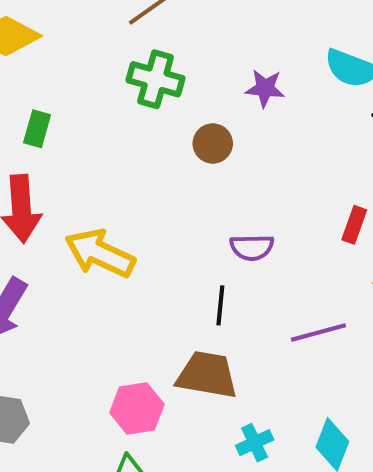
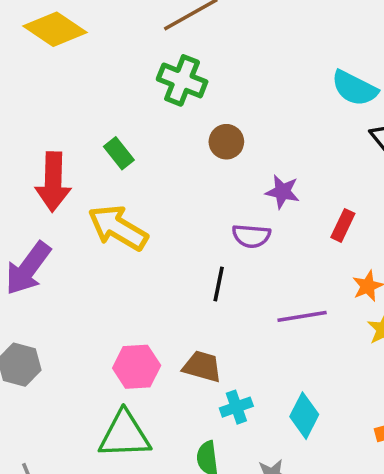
purple star: (265, 88) -> (282, 192), moved
green rectangle: (37, 129) -> (119, 153), moved, turned -60
brown trapezoid: (207, 375) -> (202, 366), moved, size x0.7

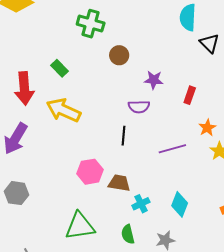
cyan semicircle: (354, 88) -> (188, 17), turned 72
pink hexagon: (137, 367) -> (90, 172), moved

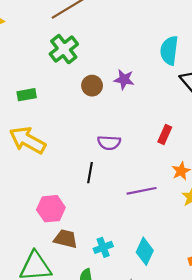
green cross: (91, 24) -> (64, 49), turned 32
green rectangle: (59, 68) -> (27, 95), turned -60
purple star: (154, 80) -> (124, 79), moved
brown trapezoid: (119, 183) -> (66, 239), moved

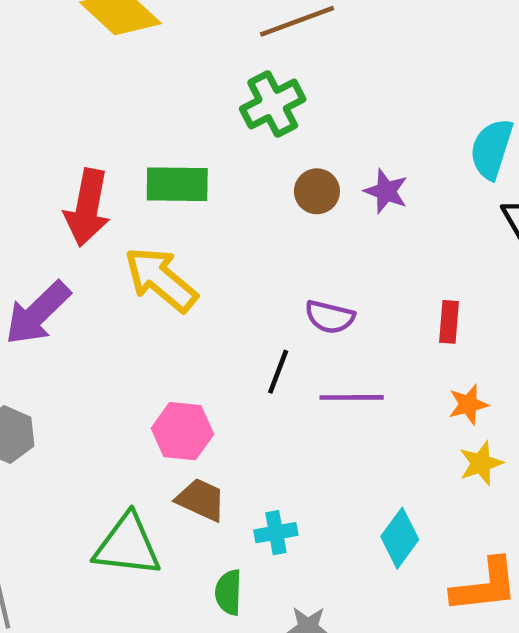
green rectangle: (27, 95) -> (177, 184), size x1.5
red rectangle: (165, 134) -> (449, 322), turned -30
purple line: (142, 191) -> (352, 397), moved
cyan diamond: (145, 251) -> (400, 538), moved

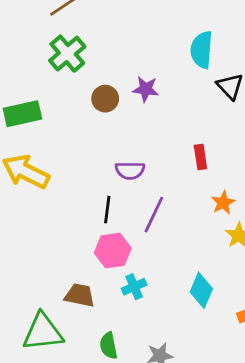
purple line: (352, 397) -> (154, 215), turned -51
pink hexagon: (182, 431) -> (113, 251), moved
cyan cross: (276, 533) -> (134, 287), moved

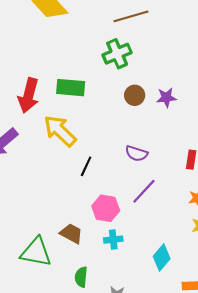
purple star: (146, 89) -> (166, 98), turned -30
black line: (107, 210) -> (86, 166), moved

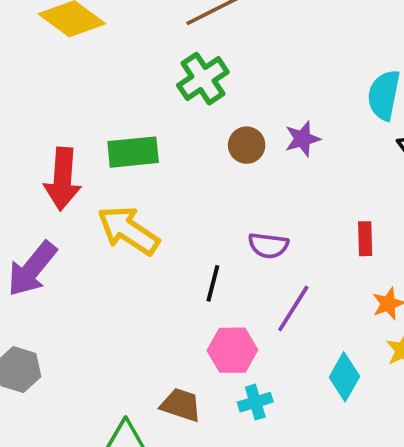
black line: (86, 166) -> (213, 283), moved
cyan diamond: (162, 257) -> (344, 377), moved

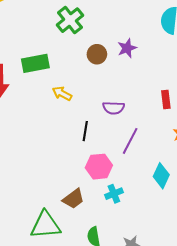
yellow arrow: (128, 230) -> (62, 94), moved, size x0.6
brown trapezoid: (181, 405) -> (73, 199), turned 130

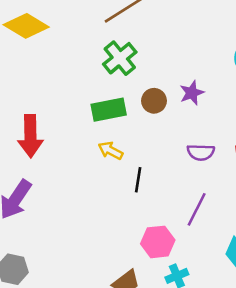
green rectangle: (35, 63) -> (109, 110), moved
purple semicircle: (114, 108) -> (201, 152), moved
black line: (85, 131) -> (138, 180), moved

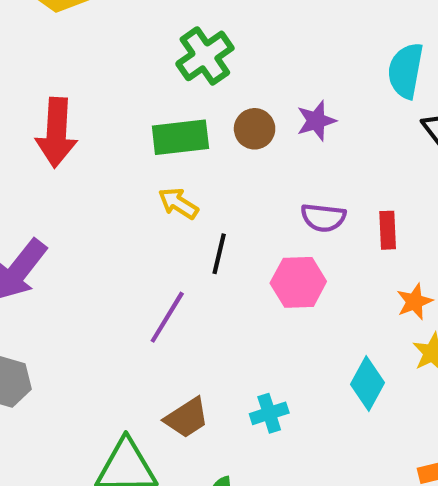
red arrow: (30, 136) -> (56, 133), moved
purple line: (197, 209) -> (167, 317), moved
pink hexagon: (158, 242) -> (298, 282), moved

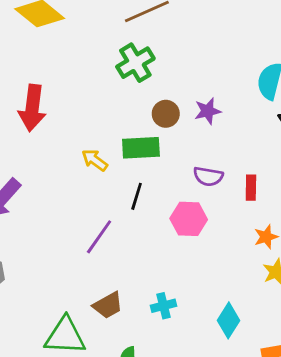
green rectangle: (180, 137) -> (141, 148), moved
yellow arrow: (178, 203) -> (95, 160), moved
cyan diamond: (367, 384) -> (228, 320), moved

